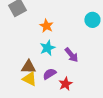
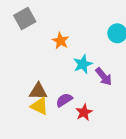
cyan star: (47, 48) -> (83, 64), moved
purple arrow: (71, 55) -> (104, 77), moved

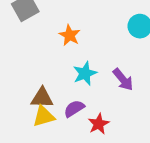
cyan star: (83, 64) -> (85, 73), moved
yellow triangle: (40, 106) -> (44, 116), turned -42

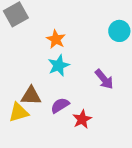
cyan star: (85, 73) -> (59, 65), moved
yellow triangle: (44, 116) -> (19, 112), moved

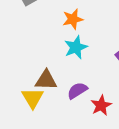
orange star: (56, 39) -> (73, 19), turned 30
yellow triangle: (19, 112) -> (33, 98), turned -45

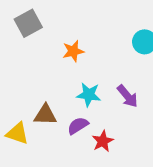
cyan star: (76, 47) -> (89, 95), moved, turned 30
yellow triangle: (33, 98) -> (17, 133), moved, turned -40

